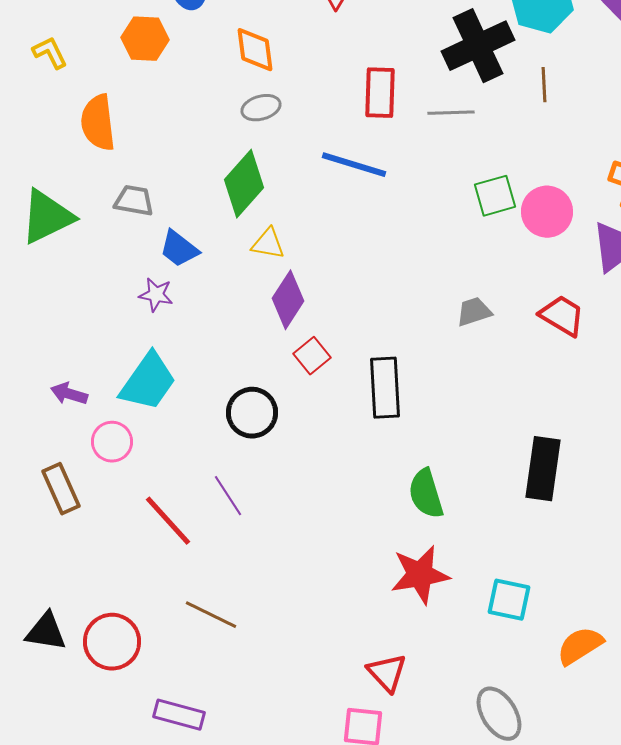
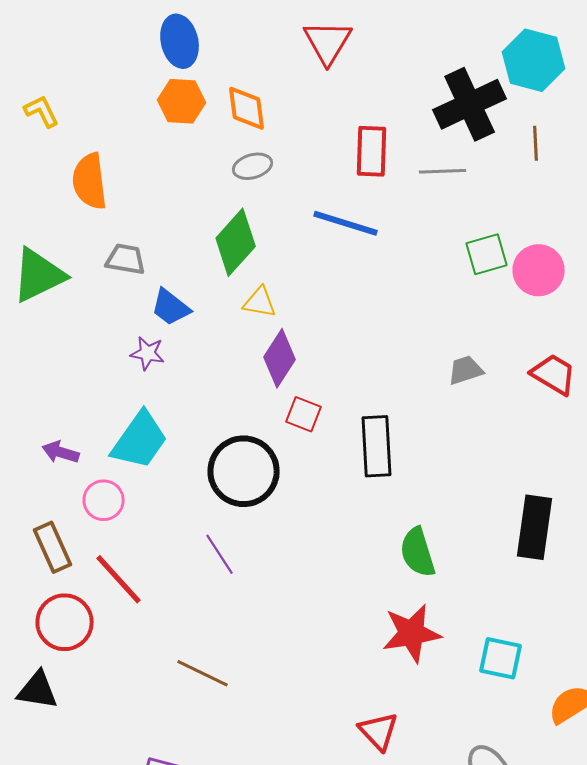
orange hexagon: (145, 39) -> (182, 101), moved
red square: (312, 356) -> (304, 414), turned -30
black circle: (252, 413) -> (244, 471), size x1.4
red line: (168, 521) -> (119, 579), moved
red circle: (112, 642) -> (65, 622), moved

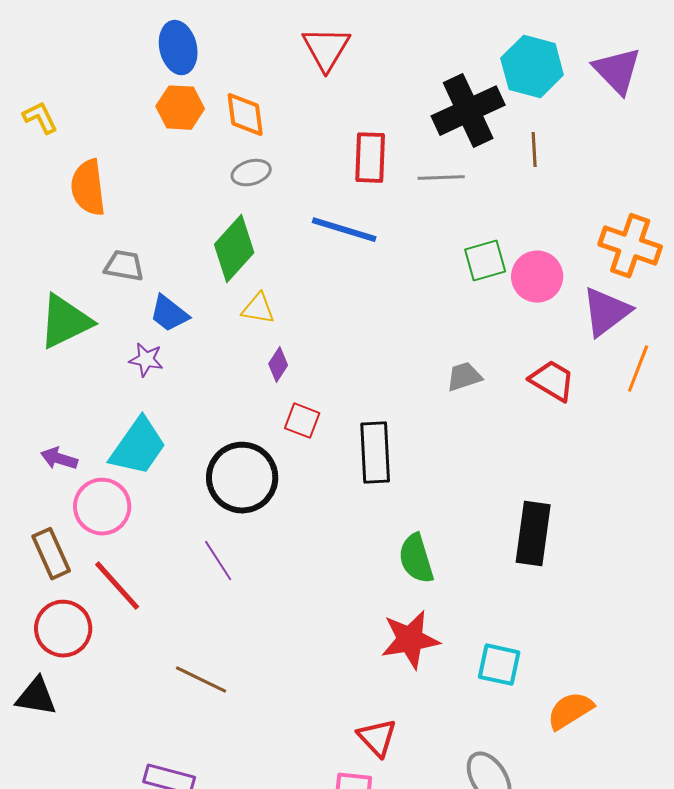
green triangle: (39, 275) -> (65, 322), moved
purple diamond: (280, 358) -> (278, 365), size x0.6
pink circle: (104, 500) -> (102, 507), size x1.4

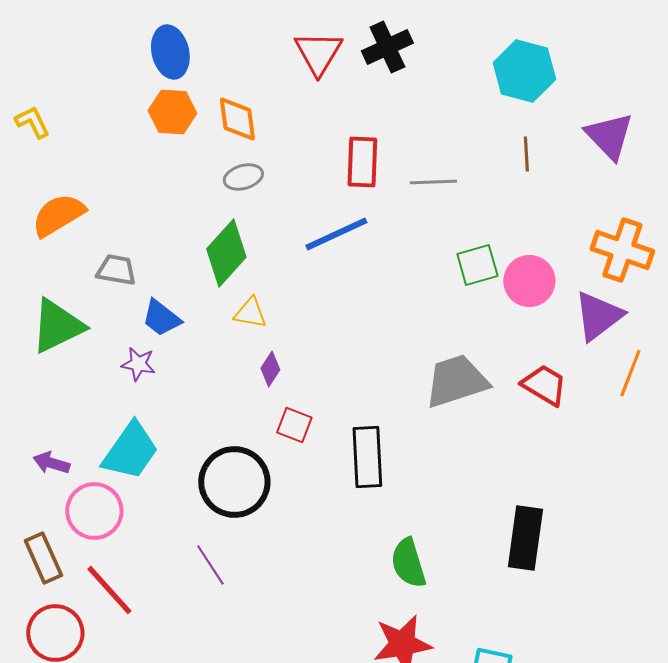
purple triangle: (617, 71) -> (609, 136), moved
black cross: (468, 111) -> (387, 47), moved, size x0.7
orange semicircle: (88, 188) -> (58, 215), moved, turned 66
blue line: (344, 230) -> (336, 234), turned -42
gray trapezoid: (464, 377) -> (456, 381), size x1.8

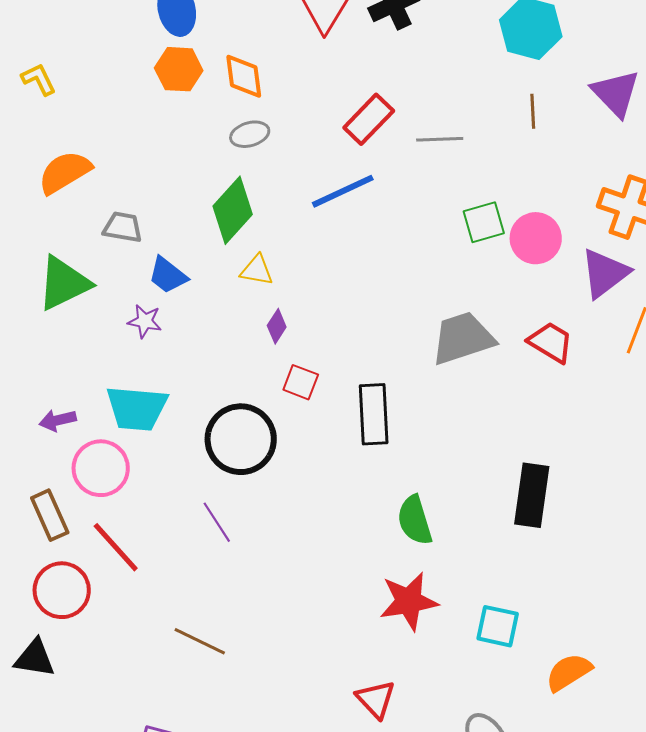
red rectangle: (362, 162) -> (369, 119), turned 42
cyan trapezoid: (130, 451) -> (137, 408), turned 60
purple arrow: (51, 463) -> (58, 420), turned -30

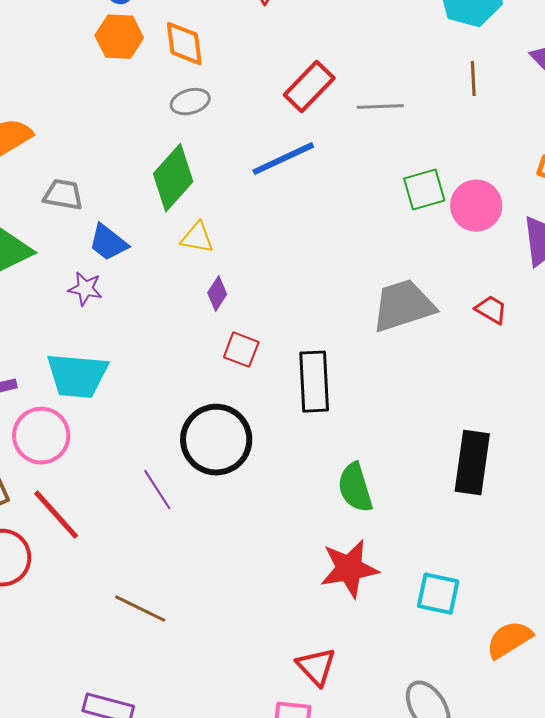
red trapezoid: (551, 342) -> (491, 310), size x0.7
black circle: (241, 439) -> (216, 440), moved

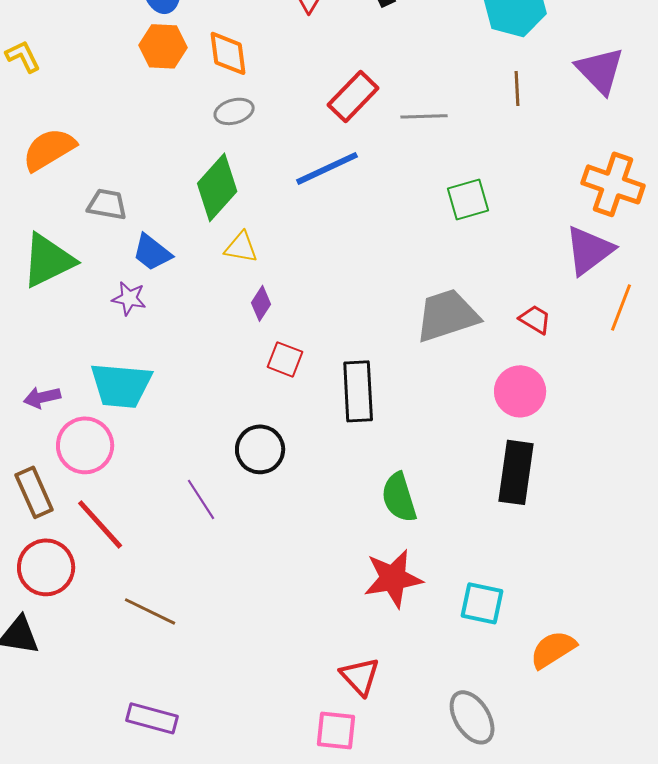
pink circle: (476, 206) -> (520, 391), moved
black circle: (216, 440) -> (260, 449), size x0.7
brown line: (140, 609) -> (150, 611), moved

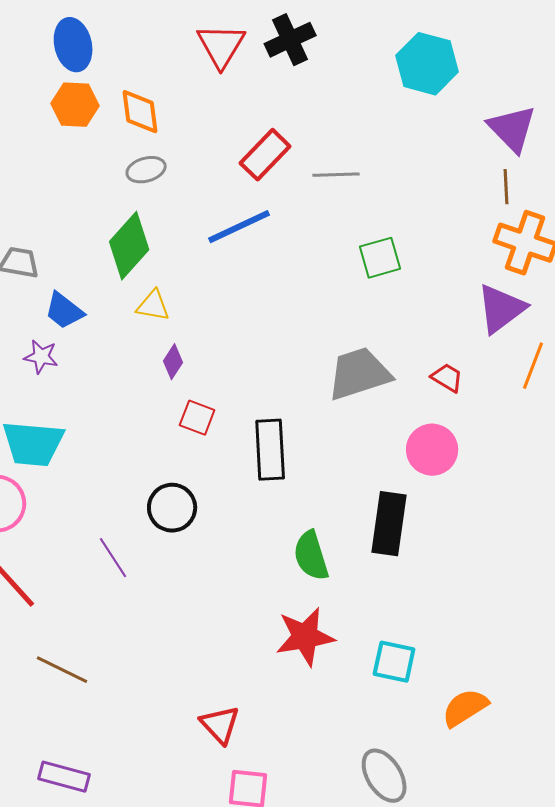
brown line: (517, 88) -> (506, 187), moved
black rectangle: (516, 472) -> (389, 524), moved
red triangle: (360, 676) -> (220, 725), moved

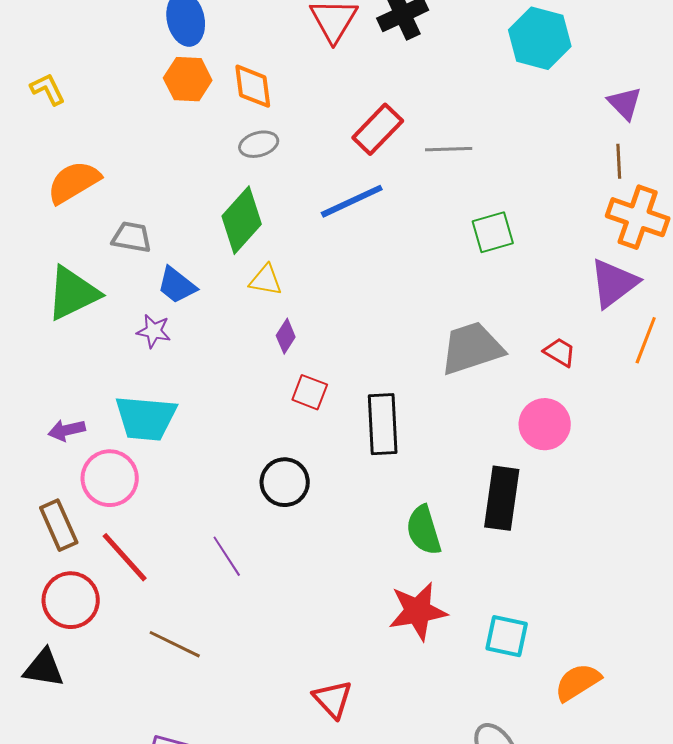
purple triangle: (512, 129) -> (625, 103), size x0.7
purple line: (113, 558) -> (227, 556), moved

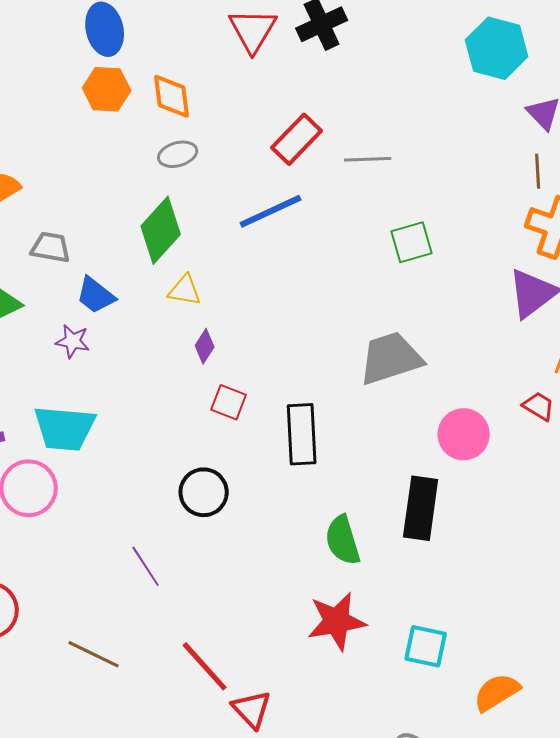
cyan hexagon: (540, 38) -> (497, 48), moved
red trapezoid: (560, 352) -> (539, 406), moved
red line: (125, 557) -> (205, 666), moved

